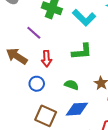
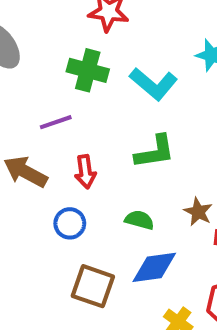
purple line: (34, 33) -> (56, 122), turned -56

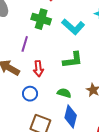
purple line: (56, 122) -> (25, 44), turned -56
blue diamond: (154, 267) -> (71, 116), turned -70

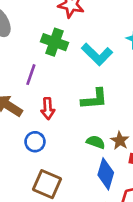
green semicircle: (64, 93) -> (96, 142), moved
blue diamond: (71, 116) -> (106, 174), moved

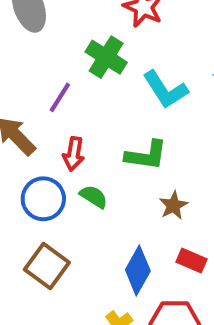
brown star: (120, 141) -> (173, 206), moved
blue circle: (35, 142) -> (43, 199), size x1.4
green semicircle: (96, 142) -> (94, 197), moved

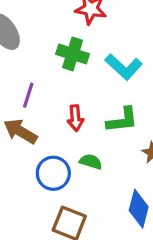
purple line: (60, 97) -> (28, 95), moved
red arrow: (74, 154) -> (75, 118), moved

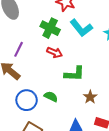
cyan L-shape: (124, 67) -> (81, 28), moved
red arrow: (75, 118) -> (55, 52), moved, turned -70

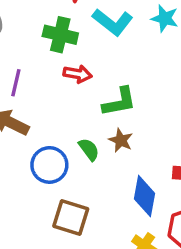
green semicircle: (51, 97) -> (89, 149), turned 40
brown star: (90, 97) -> (121, 140), moved

